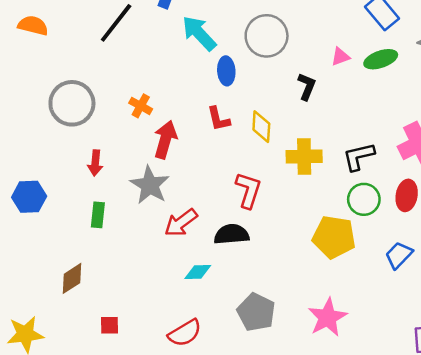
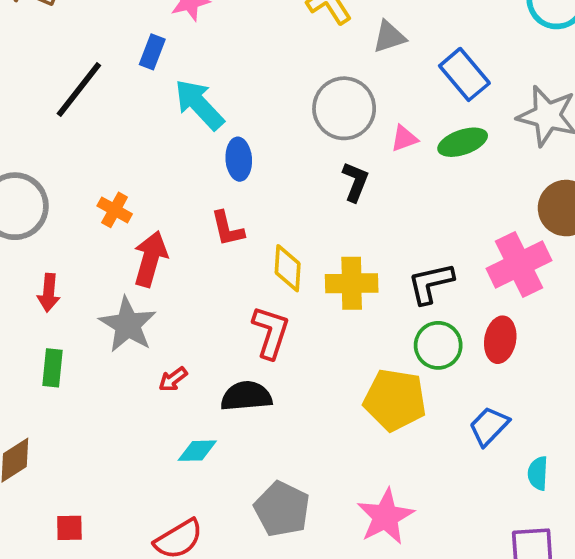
gray circle: (267, 36) -> (344, 108), moved
yellow diamond: (261, 127) -> (288, 268), moved
red arrow: (181, 223) -> (173, 379), size x0.6

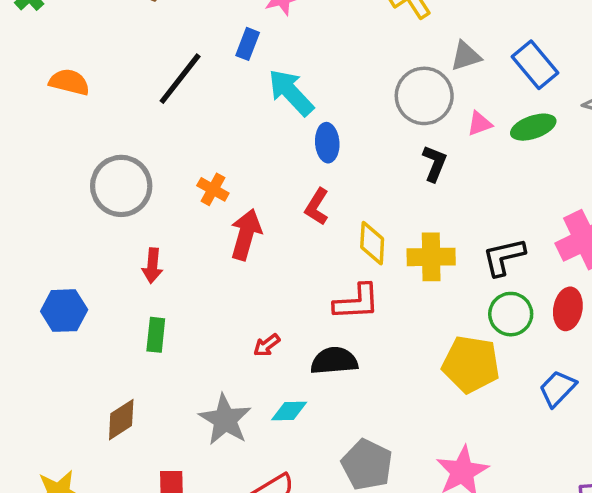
gray triangle: (389, 37) -> (466, 56), moved
red L-shape: (227, 229) -> (317, 207), turned 45
gray star: (128, 325) -> (225, 420), moved
red L-shape: (271, 332) -> (357, 302), turned 69

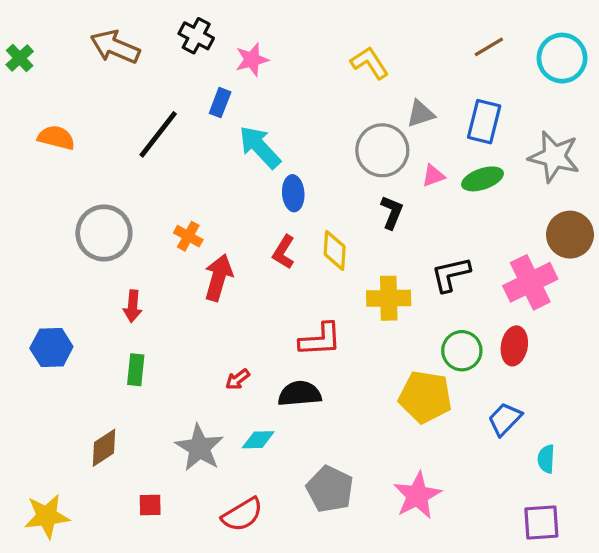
blue rectangle: (535, 65) -> (484, 122), turned 54
yellow diamond: (372, 243) -> (335, 250), moved
black L-shape: (504, 257) -> (451, 274), moved

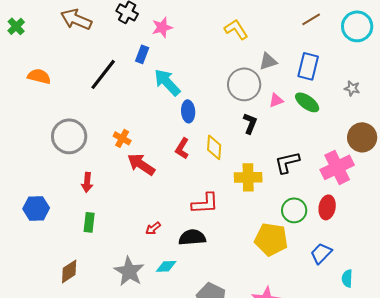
gray star: (554, 157) -> (352, 88), size x0.5
green ellipse: (483, 179) -> (307, 102), turned 55
red arrow: (218, 278) -> (141, 164), turned -72

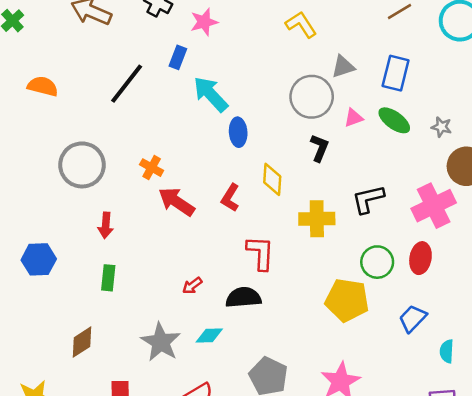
gray star: (352, 88) -> (441, 127), moved
red L-shape: (182, 148) -> (230, 198), moved
red L-shape: (205, 203) -> (260, 253), turned -84

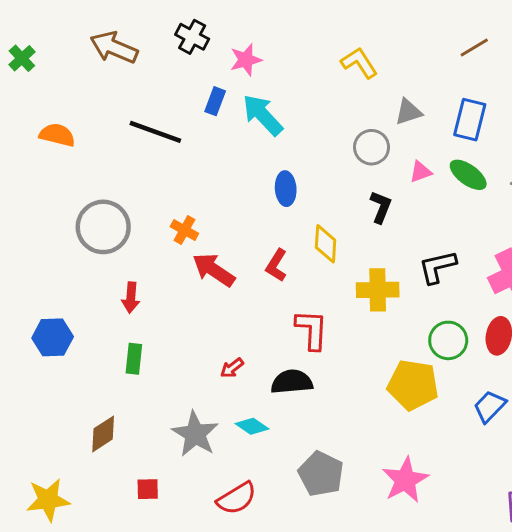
black line: (127, 84) -> (155, 132), turned 72
cyan arrow: (211, 94) -> (263, 115), moved
gray circle: (312, 97) -> (372, 147), size x0.7
cyan diamond: (209, 336) -> (252, 426), turned 36

